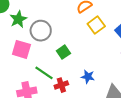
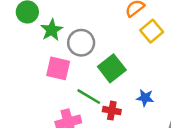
green square: (63, 52) -> (112, 68), size x1.5
red cross: (61, 85) -> (112, 111), turned 32

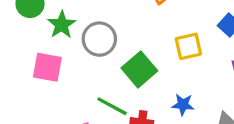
yellow square: (152, 31) -> (188, 46), moved, turned 30
pink square: (58, 68) -> (47, 67), moved

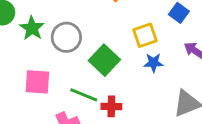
pink square: (47, 67) -> (37, 82), moved
blue star: (183, 105) -> (153, 63), moved

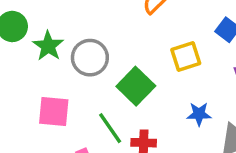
blue star: (153, 63) -> (199, 114), moved
green line: (84, 95) -> (110, 128), turned 32

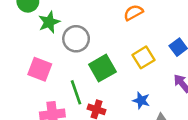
yellow square: (186, 57) -> (144, 57), turned -30

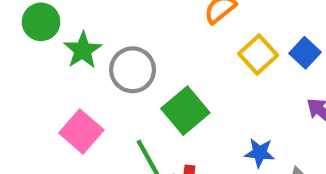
yellow square: (144, 57) -> (258, 55), moved
pink square: (40, 69) -> (81, 132), turned 30

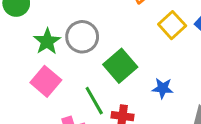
green star: (83, 50) -> (47, 41), moved
blue star: (260, 153) -> (163, 88), moved

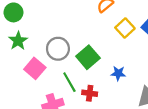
gray circle: (82, 37) -> (58, 49), moved
green star: (47, 41) -> (18, 41), moved

